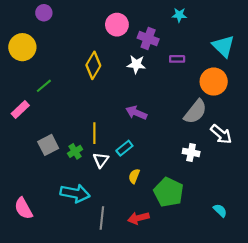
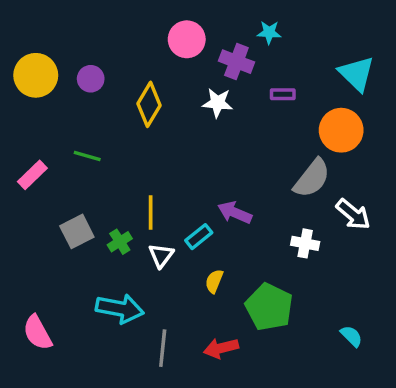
purple circle: (44, 13) -> (91, 79), moved
cyan star: (179, 15) -> (269, 32), moved
green line: (44, 86) -> (87, 156), moved, turned 56
purple arrow: (136, 113) -> (235, 213), moved

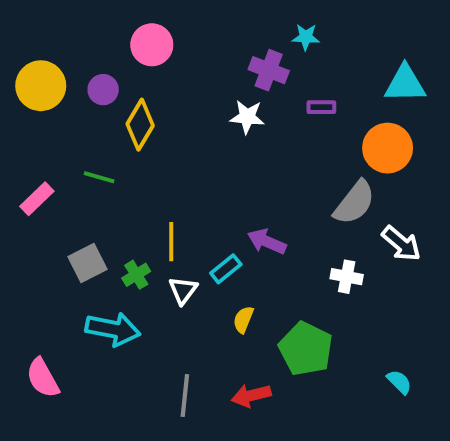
pink circle: (187, 39) -> (152, 45), moved
cyan triangle: (357, 74) -> (405, 84), turned -45
yellow diamond: (149, 104) -> (140, 125), moved
cyan arrow: (120, 309) -> (113, 329), moved

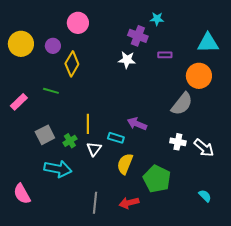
white arrow: (401, 244) -> (204, 148), moved
cyan rectangle: (226, 269) -> (116, 138), turned 56
yellow semicircle: (243, 320) -> (125, 164), size x1.5

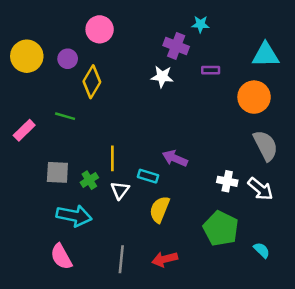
gray semicircle: (182, 104) -> (266, 146), moved, turned -65
gray square: (45, 135) -> (57, 172), turned 30
green pentagon: (157, 179) -> (221, 229), moved
pink semicircle: (22, 194) -> (61, 257), moved

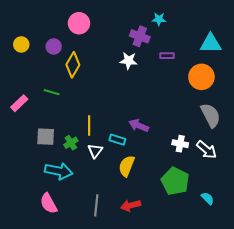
yellow circle: (27, 56) -> (21, 44), size x0.6

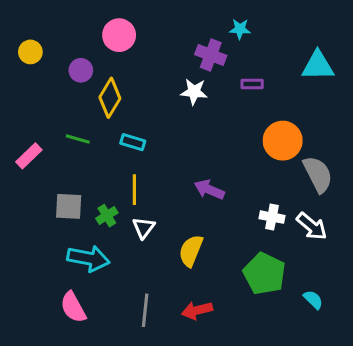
yellow circle: (21, 44) -> (30, 52), moved
orange circle: (201, 77) -> (283, 141), moved
cyan rectangle: (117, 140) -> (133, 142), moved

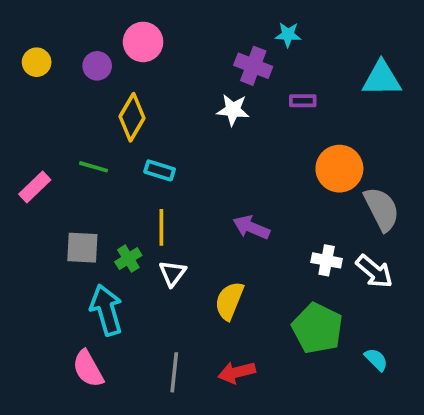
purple circle: (81, 70) -> (97, 66), moved
cyan arrow: (88, 258) -> (106, 310), turned -117

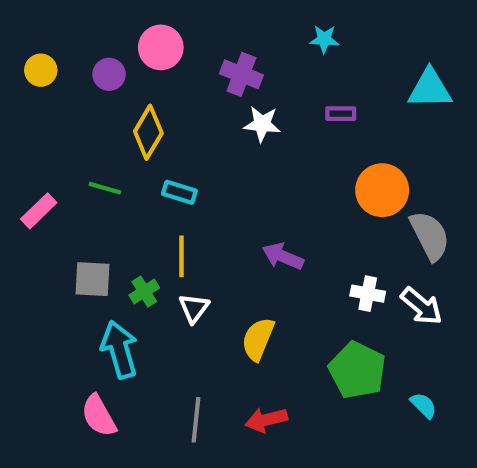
purple cross: (253, 66) -> (241, 74), moved

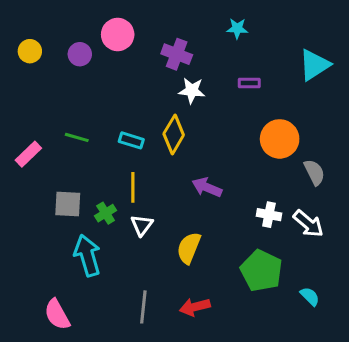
cyan triangle: (430, 89) -> (314, 65), turned -32
yellow diamond: (148, 132) -> (174, 134), moved
gray semicircle: (430, 236) -> (314, 172), size x0.7
pink semicircle: (99, 416) -> (57, 315), moved

